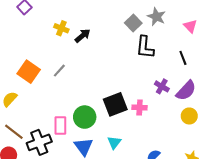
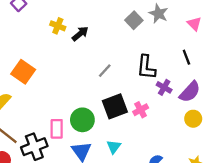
black L-shape: (145, 47) -> (146, 67), moved
gray line: (59, 71) -> (105, 71), moved
pink cross: (140, 108) -> (141, 110), turned -32

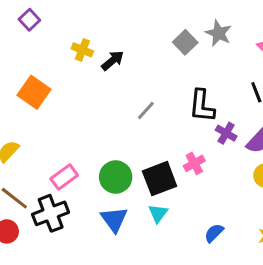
orange square: (23, 72) -> (34, 92), moved
black square: (115, 106) -> (160, 179), moved
pink rectangle: (57, 129) -> (64, 177), moved, turned 54

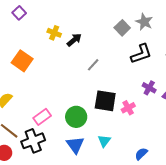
black L-shape: (202, 106) -> (141, 54), moved, turned -115
gray line: (146, 110) -> (93, 65), moved
black square: (160, 179) -> (105, 101), moved, turned 30

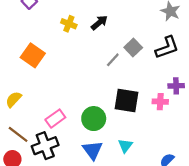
gray square: (122, 28) -> (133, 47), moved
black arrow: (74, 40) -> (99, 23), moved
purple cross: (149, 88) -> (176, 86), turned -32
pink cross: (128, 108) -> (160, 102), moved, turned 32

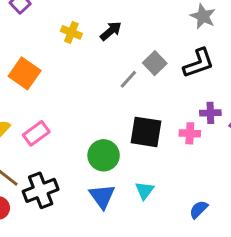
pink rectangle: (55, 119) -> (36, 133), moved

